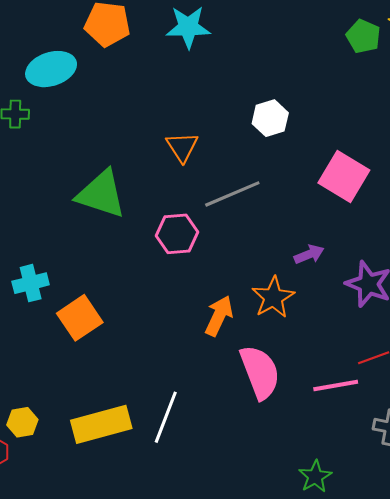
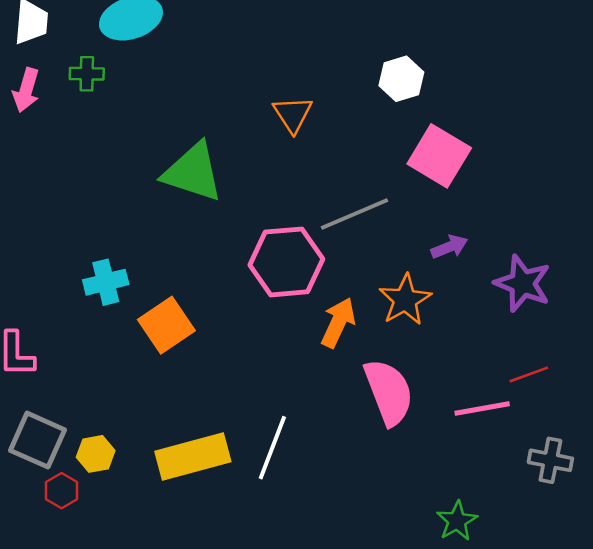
pink square: (344, 177) -> (439, 156), moved
gray line: (232, 194) -> (355, 214), moved
pink hexagon: (177, 234) -> (286, 262), moved, size x1.4

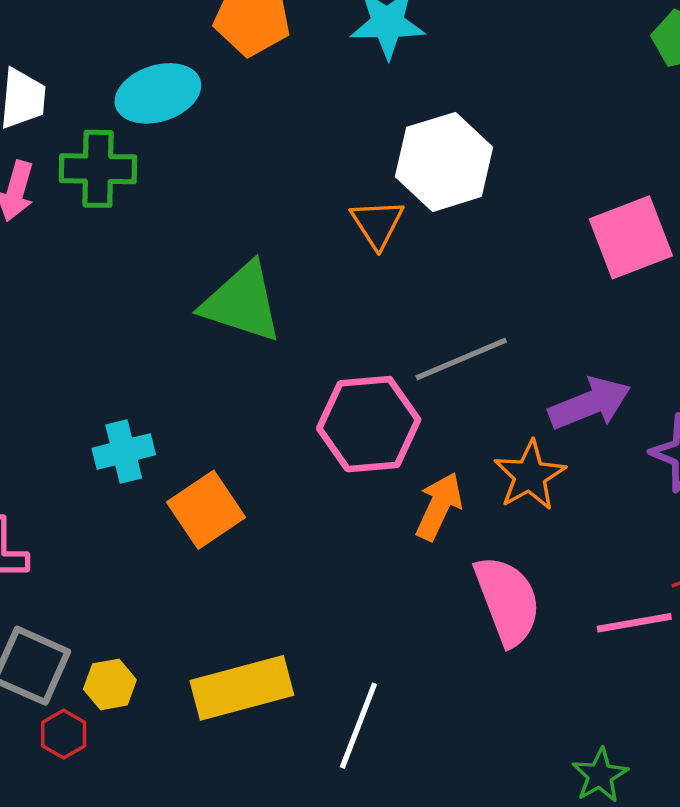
green cross: (87, 74) -> (98, 169), size x1.6
white hexagon: (401, 79) -> (444, 162), moved, size x1.6
pink square: (439, 156) -> (631, 237), moved, turned 38
purple arrow: (449, 247) -> (590, 404), size x1.6
white line: (272, 448) -> (358, 726), moved

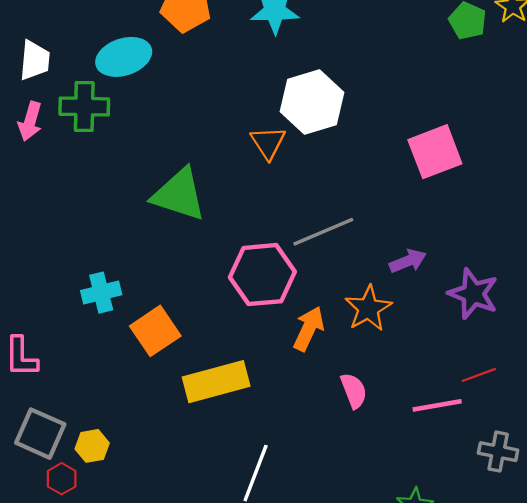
purple arrow: (590, 404) -> (408, 261), size x0.7
pink semicircle: (507, 601) -> (354, 391), size x0.6
yellow rectangle: (242, 688) -> (216, 382), moved

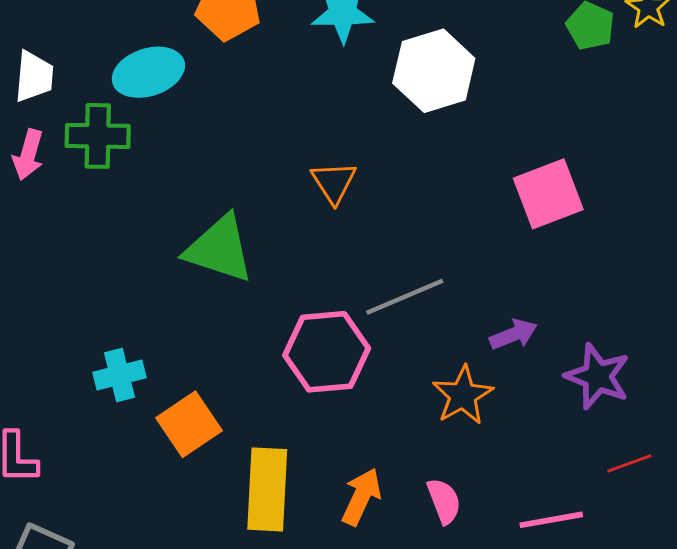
white hexagon: (312, 102) -> (434, 71), moved
orange arrow: (309, 329) -> (361, 497), moved
red line: (479, 375) -> (629, 463), moved
yellow rectangle: (216, 382) -> (267, 489), turned -72

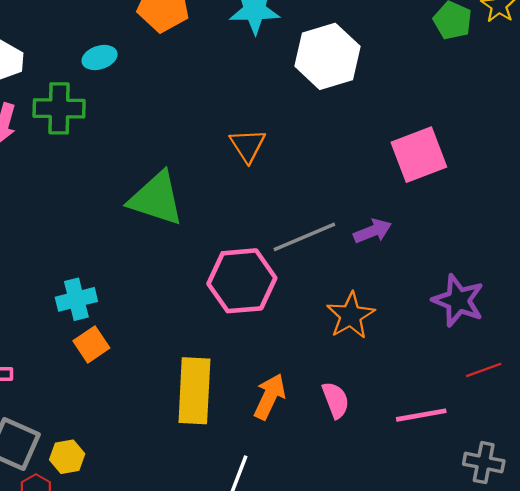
cyan ellipse: (148, 72) -> (100, 57), size x0.6
purple arrow: (513, 334) -> (373, 231), moved
orange square: (189, 424) -> (91, 344), moved, size x0.7

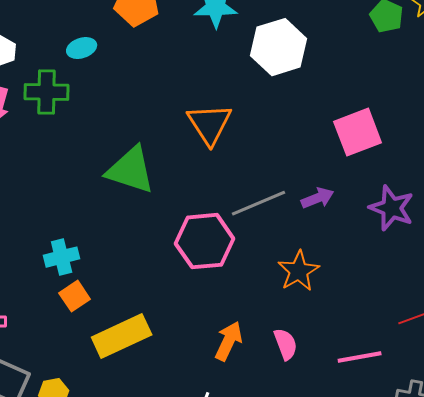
orange triangle: (248, 145) -> (210, 124), size x1.4
purple star: (458, 301) -> (392, 208), moved
yellow rectangle: (194, 391) -> (122, 336), moved, turned 62

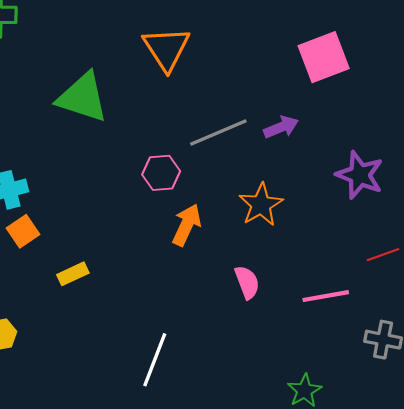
purple star: (392, 208) -> (360, 175), moved
pink hexagon: (205, 241) -> (161, 173), size x0.6
yellow rectangle: (122, 336) -> (73, 274), size x0.5
orange arrow: (229, 341) -> (187, 225), moved

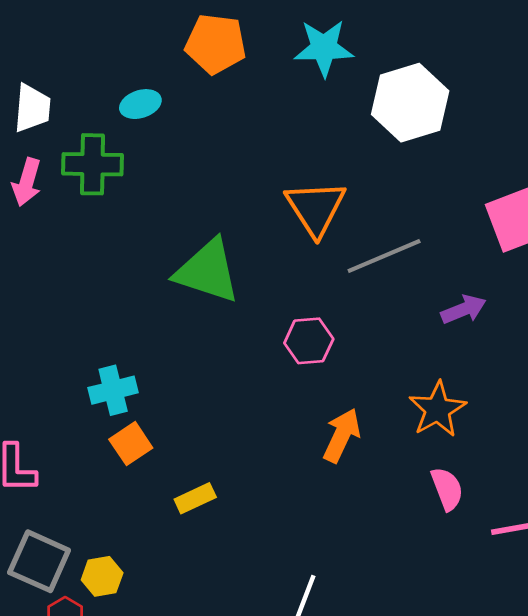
gray line: (218, 133) -> (384, 256), moved
pink hexagon: (161, 173) -> (309, 341), moved
pink semicircle: (247, 282) -> (447, 489), moved

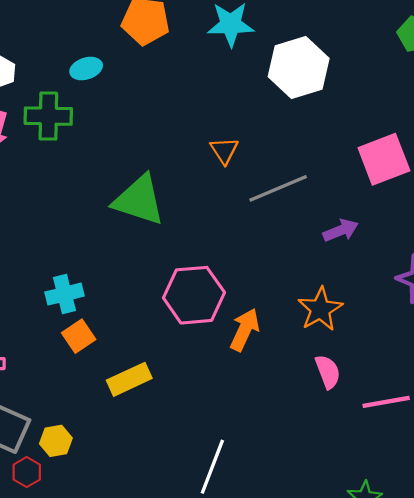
orange triangle: (316, 208) -> (224, 151), size x0.6
pink hexagon: (309, 341) -> (194, 295), moved, size x1.6
yellow rectangle: (195, 498) -> (129, 379), size x1.4

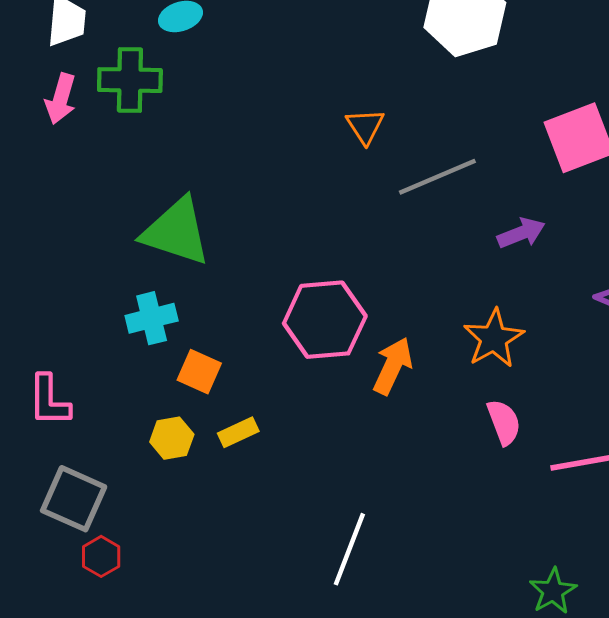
green triangle: (139, 200) -> (176, 232), moved
orange square: (79, 336) -> (199, 372), moved, turned -32
yellow rectangle: (129, 379) -> (238, 432), size x0.7
yellow hexagon: (56, 441) -> (172, 438), moved

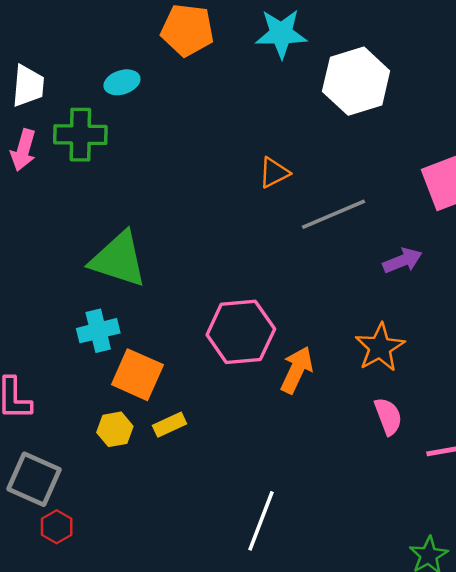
orange triangle: (365, 126) -> (274, 173), turned 36
orange square: (199, 372) -> (137, 375), size x1.4

